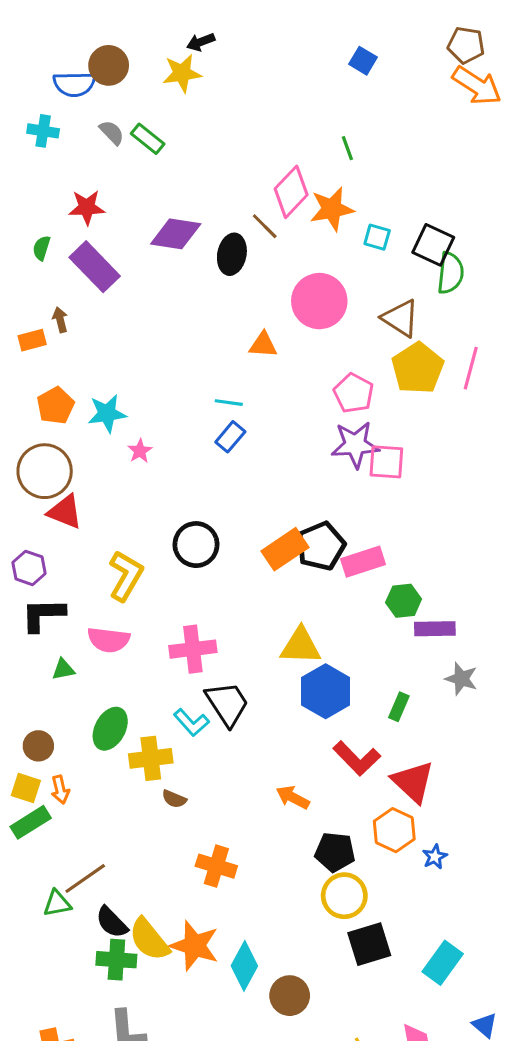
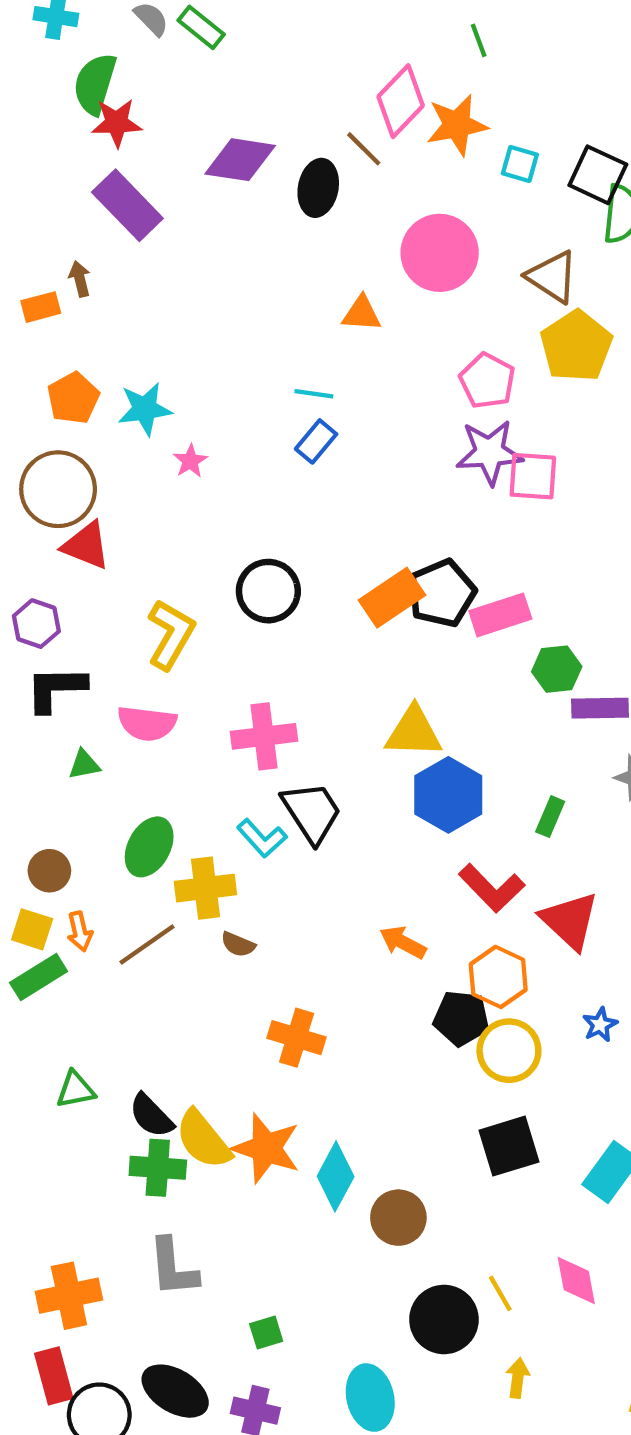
green semicircle: (41, 248) -> (95, 84), moved, size x1.8
orange hexagon: (394, 830) -> (498, 977), moved
brown line: (85, 879) -> (147, 944), moved
yellow circle: (344, 896) -> (509, 1051), moved

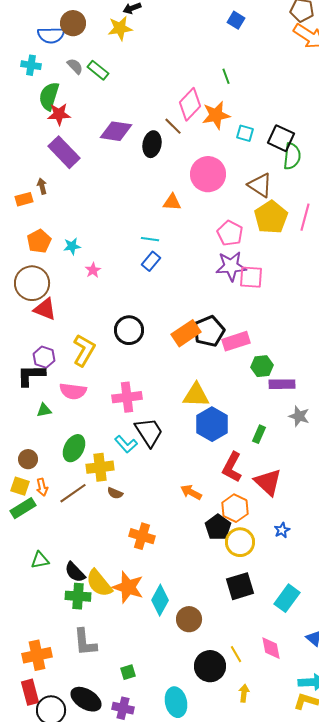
cyan star: (145, 409) -> (72, 246), size x0.7
purple hexagon: (36, 624) -> (44, 357), moved
red L-shape: (492, 888) -> (232, 467), turned 72
black pentagon: (461, 1018) -> (218, 527), turned 30

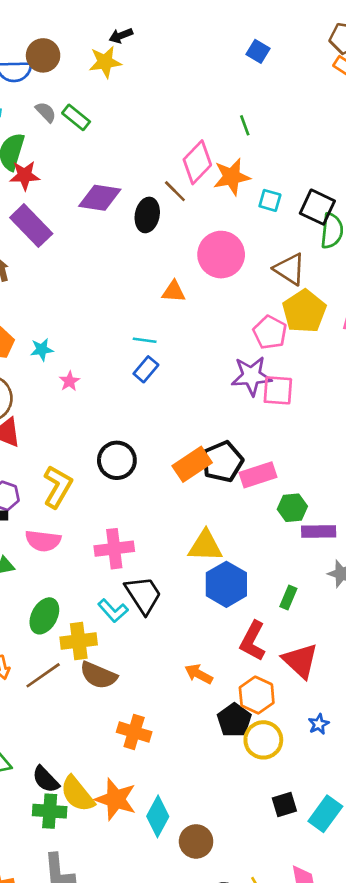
pink pentagon: (230, 233) -> (270, 332), moved
brown semicircle: (115, 493) -> (98, 675), size x1.8
black square: (240, 586) -> (284, 805), moved, size x0.7

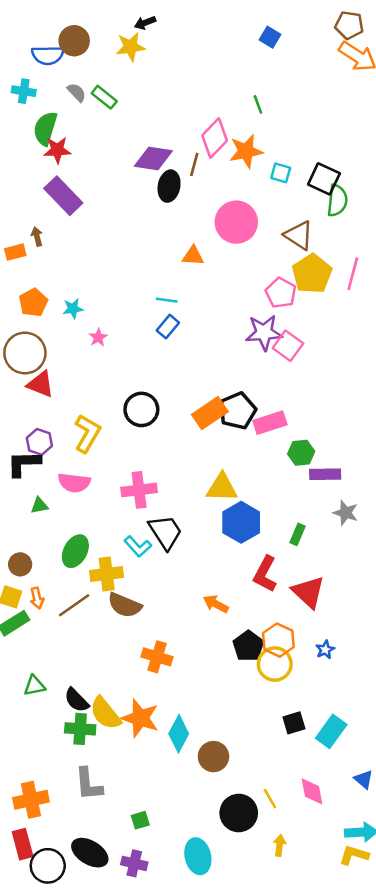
brown line: (175, 191) -> (194, 164), turned 60
purple diamond: (100, 198) -> (153, 158), moved
pink square: (278, 390) -> (288, 346), turned 32
orange hexagon: (257, 695) -> (278, 640), moved

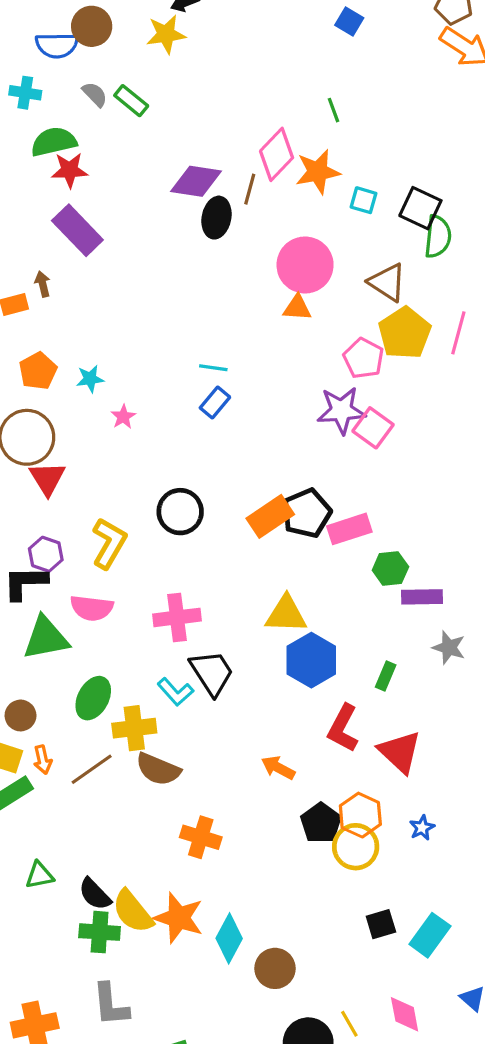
green semicircle: (45, 128) -> (54, 142), turned 60
orange triangle: (193, 256) -> (297, 308), moved
red triangle: (41, 384) -> (47, 478), turned 36
green triangle: (39, 506) -> (46, 638), size x2.0

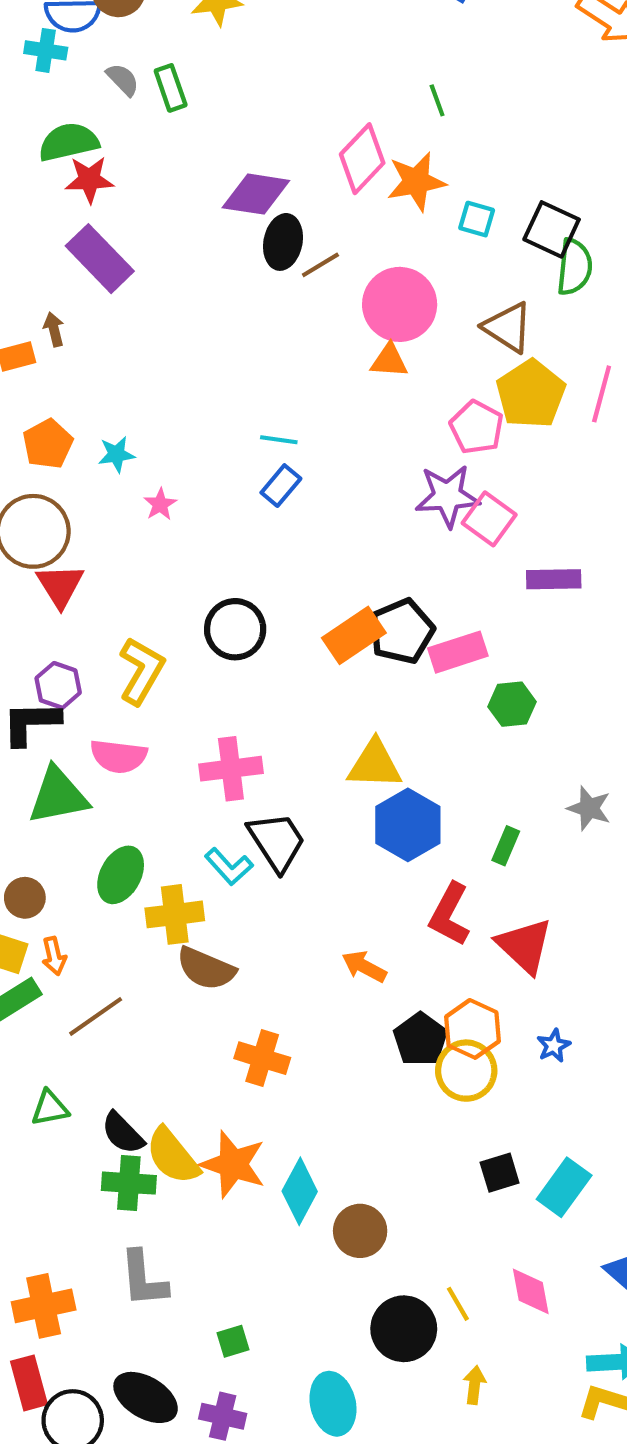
cyan cross: (25, 93) -> (46, 50), moved
green rectangle: (131, 101) -> (171, 88), turned 32
brown line: (250, 189) -> (320, 265), moved, turned 44
purple rectangle: (422, 597) -> (554, 579), moved
brown line: (92, 769) -> (96, 1016), moved

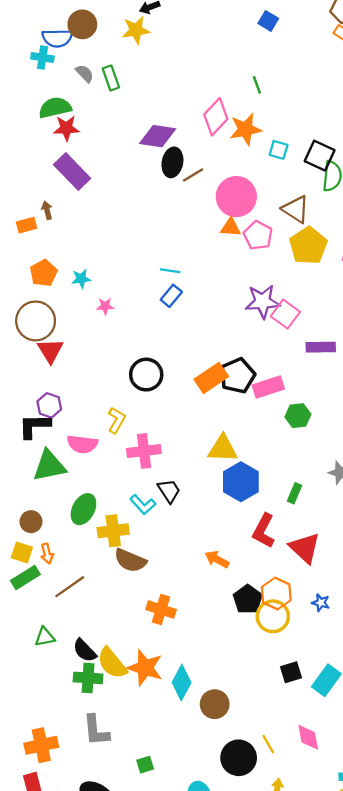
pink pentagon: (477, 427) -> (258, 235), moved
pink star: (160, 504) -> (105, 306), turned 30
yellow L-shape: (141, 671) -> (117, 420), moved, size x0.7
black trapezoid: (277, 842) -> (169, 491), size x0.7
blue star: (554, 1046) -> (321, 603), turned -30

